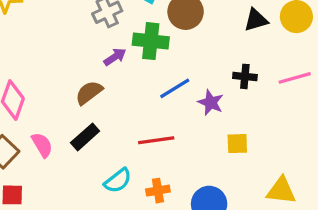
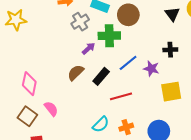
black triangle: (256, 20) -> (172, 14), turned -42
black rectangle: (85, 137) -> (101, 76), moved
yellow square: (237, 144) -> (171, 92), size x1.5

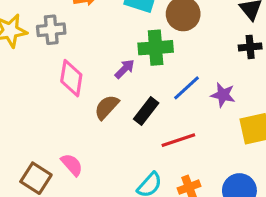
gray cross: (80, 22) -> (51, 30), moved, turned 30
black cross: (170, 50) -> (250, 47), moved
pink diamond: (29, 84) -> (71, 78), moved

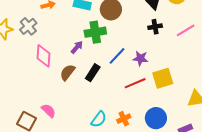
gray cross: (51, 30) -> (28, 26), turned -30
red line: (178, 140) -> (135, 83), moved

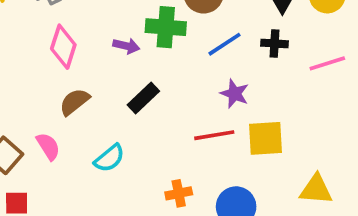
purple arrow: (77, 47) -> (126, 46), turned 48
blue line: (117, 56) -> (224, 44), moved
brown semicircle: (67, 72) -> (74, 102), moved
cyan semicircle: (99, 119) -> (109, 158), moved

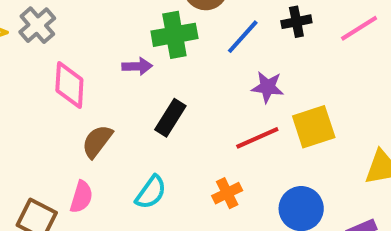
pink semicircle: (48, 146) -> (81, 197), turned 64
orange cross: (179, 193) -> (227, 193), moved

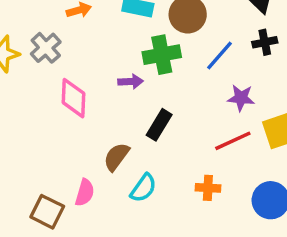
brown semicircle: (97, 141) -> (116, 157), moved
orange cross: (227, 193) -> (208, 188), turned 30

